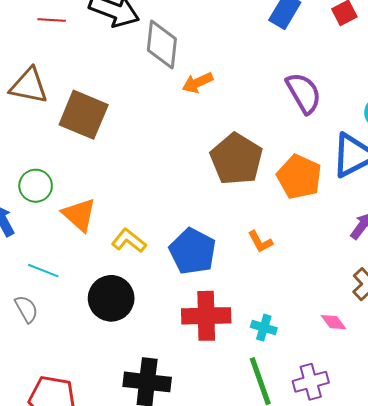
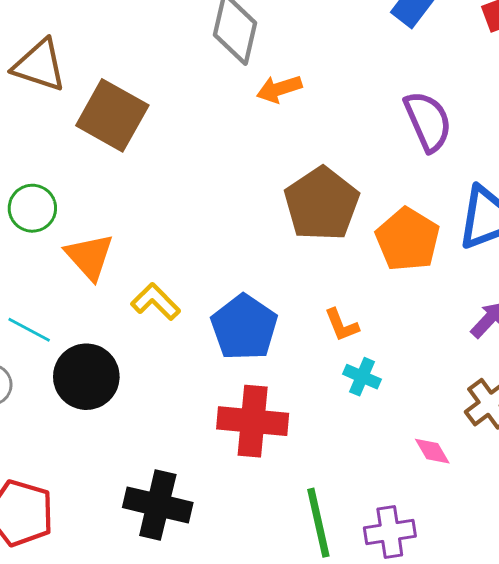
black circle: (111, 298) -> (86, 377), moved
cyan cross: (264, 328) -> (362, 377), moved

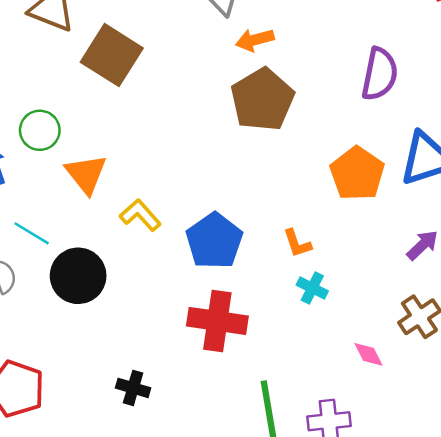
purple semicircle: (428, 121) -> (380, 74), turned 32
brown pentagon: (322, 204) -> (262, 100), moved
black cross: (158, 505) -> (133, 388), size x0.6

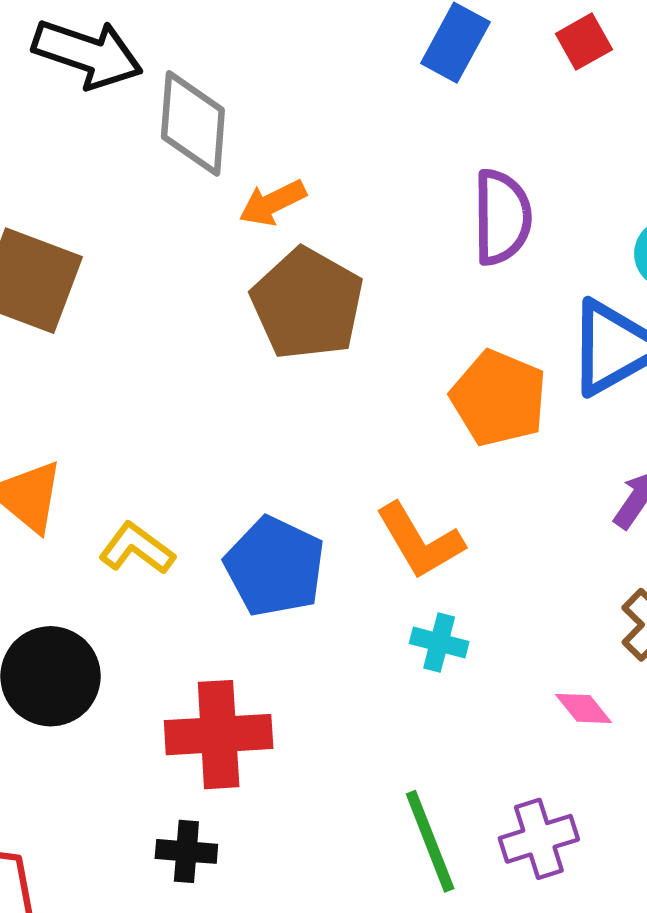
orange L-shape: (297, 243) -> (420, 541), size x1.6
cyan cross: (312, 288) -> (439, 643), moved
red cross: (217, 321) -> (219, 735), moved

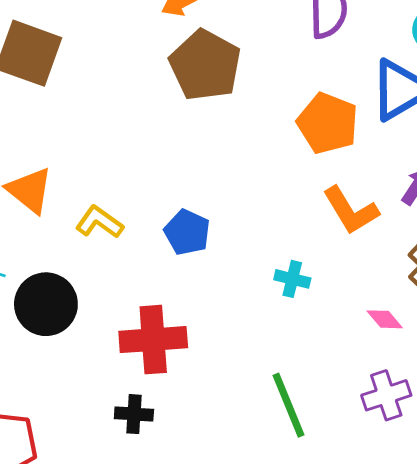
orange L-shape: (420, 541) -> (351, 210), moved
blue pentagon: (275, 567) -> (187, 232), size x0.7
purple cross: (539, 839) -> (386, 395), moved

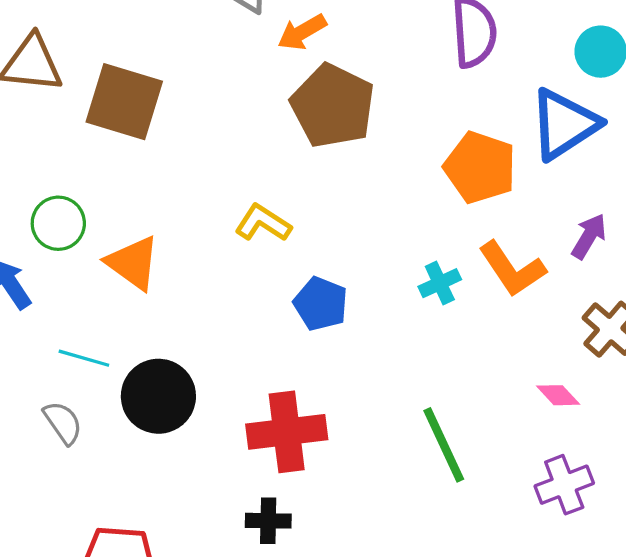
yellow L-shape: (99, 222) -> (263, 223), moved
cyan cross: (292, 279) -> (440, 283), moved, turned -36
green line: (289, 405) -> (444, 445), moved

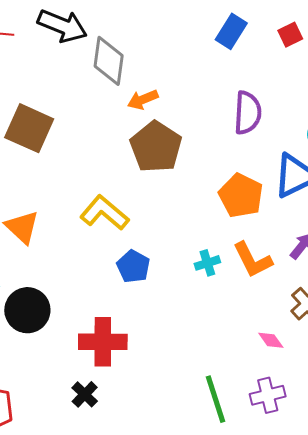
yellow L-shape: (263, 223) -> (104, 213), size x1.4
green line: (444, 445) -> (216, 399), moved
black cross: (268, 521) -> (85, 394), turned 36

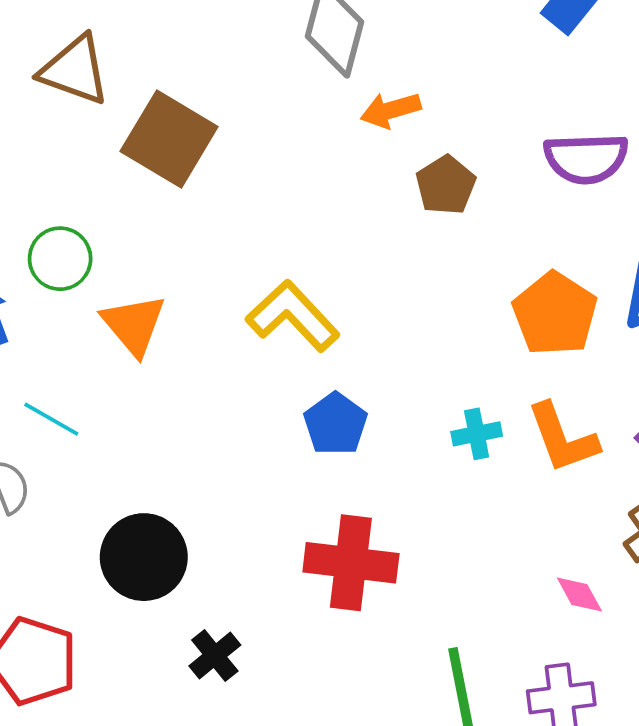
purple semicircle: (248, 113) -> (586, 158), turned 78
brown pentagon: (156, 147) -> (446, 185), moved, size x0.6
black circle: (27, 310) -> (144, 557), moved
red cross: (103, 342) -> (351, 563), moved

